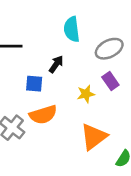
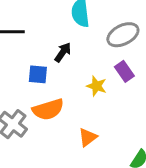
yellow star: (86, 94) -> (97, 86), turned 30
orange triangle: (94, 137) -> (88, 137), moved, size x0.6

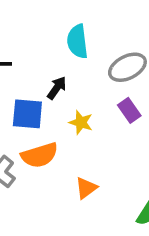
blue square: (38, 74) -> (27, 114), size x1.4
yellow star: (97, 86) -> (81, 122), moved

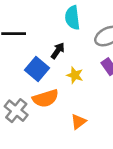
blue square: (27, 114) -> (37, 69), turned 35

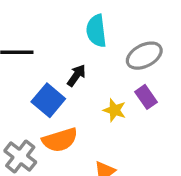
yellow star: (75, 75) -> (114, 110), moved

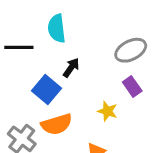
cyan semicircle: (96, 31) -> (57, 28), moved
yellow star: (114, 110) -> (107, 111), moved

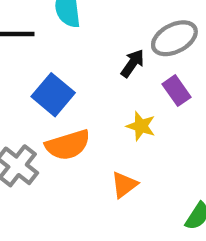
black arrow: (71, 68) -> (133, 63), moved

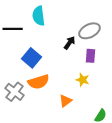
purple rectangle: (176, 91) -> (91, 56), turned 40
yellow star: (141, 126) -> (83, 80), moved

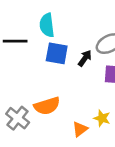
blue square: (32, 58) -> (57, 53), moved, turned -30
yellow star: (83, 80) -> (102, 118), moved

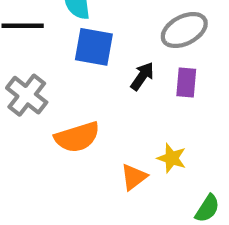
black arrow: (85, 58) -> (142, 76), moved
gray cross: (18, 118) -> (27, 95), moved

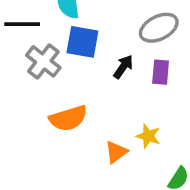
gray cross: (27, 95) -> (43, 61), moved

